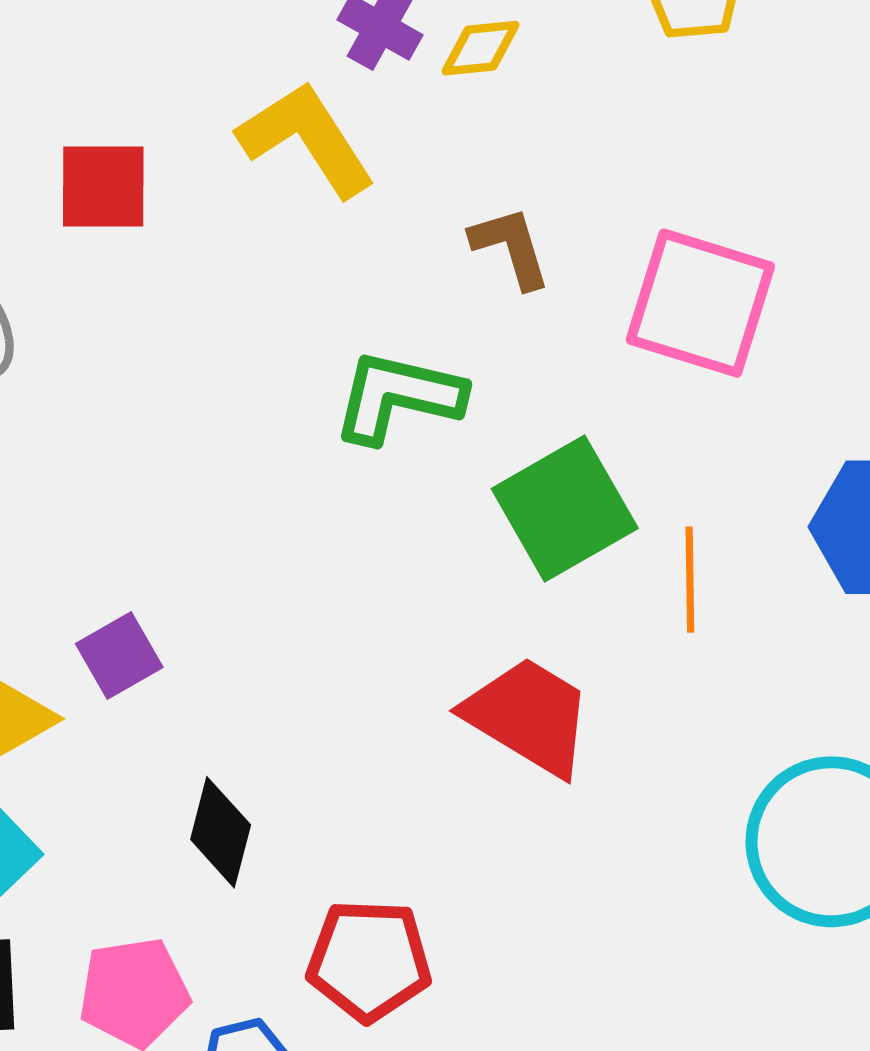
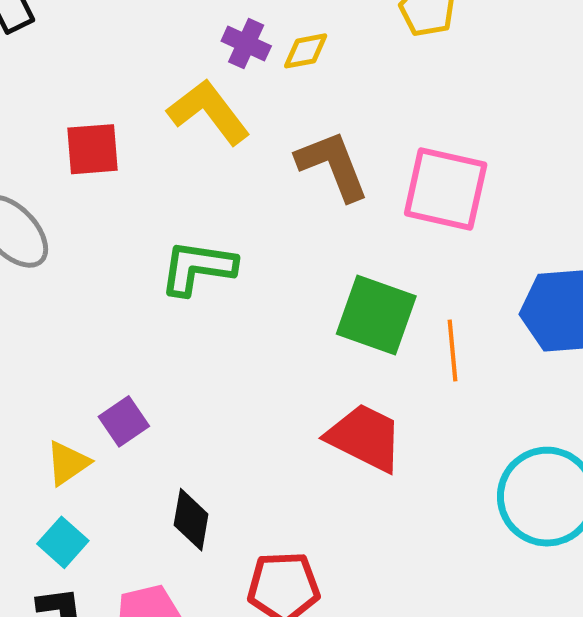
brown L-shape: (511, 247) -> (333, 165), size x1.5
green L-shape: (398, 397) -> (198, 268), moved
green square: (565, 509) -> (376, 315), turned -36

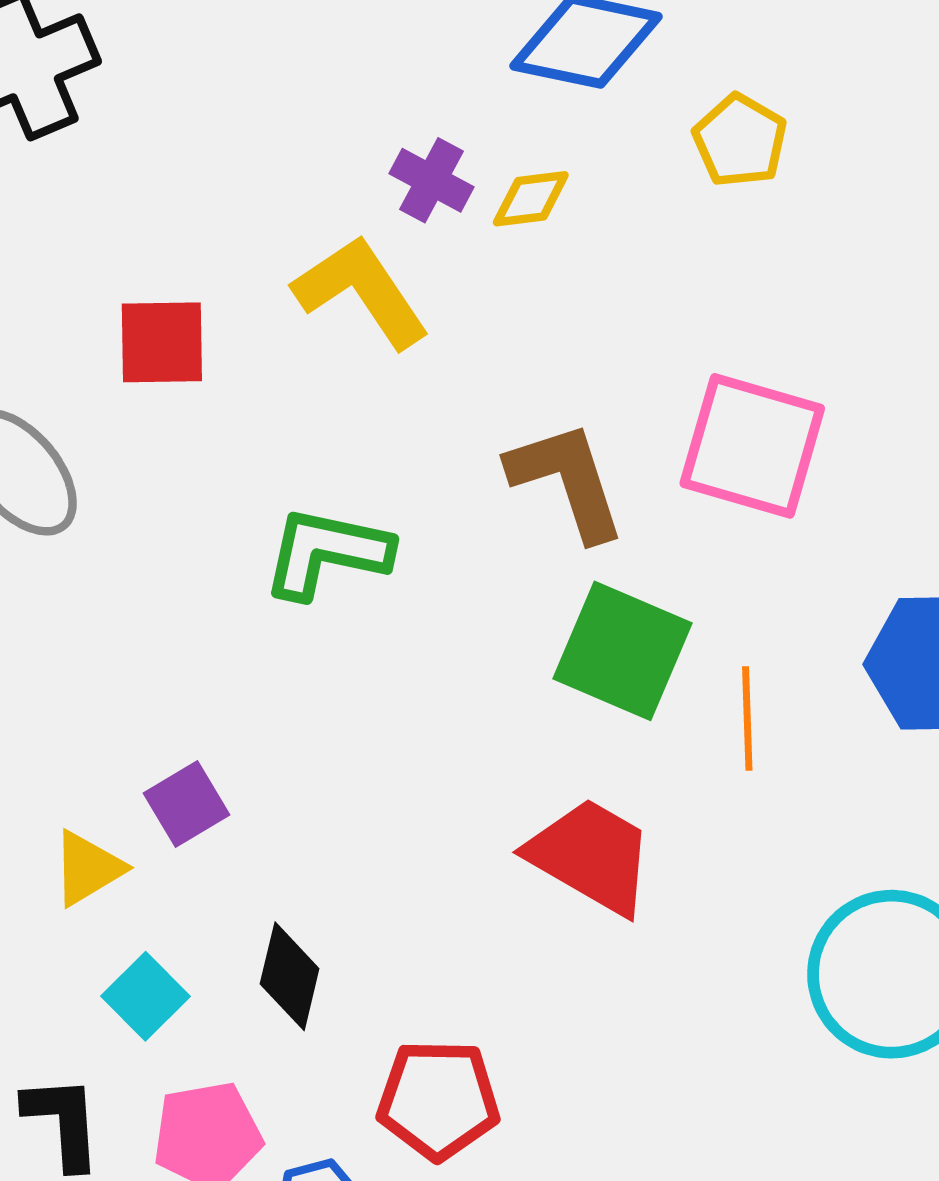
brown L-shape: (333, 165) -> (567, 480), moved
cyan square: (63, 542) -> (146, 996), moved

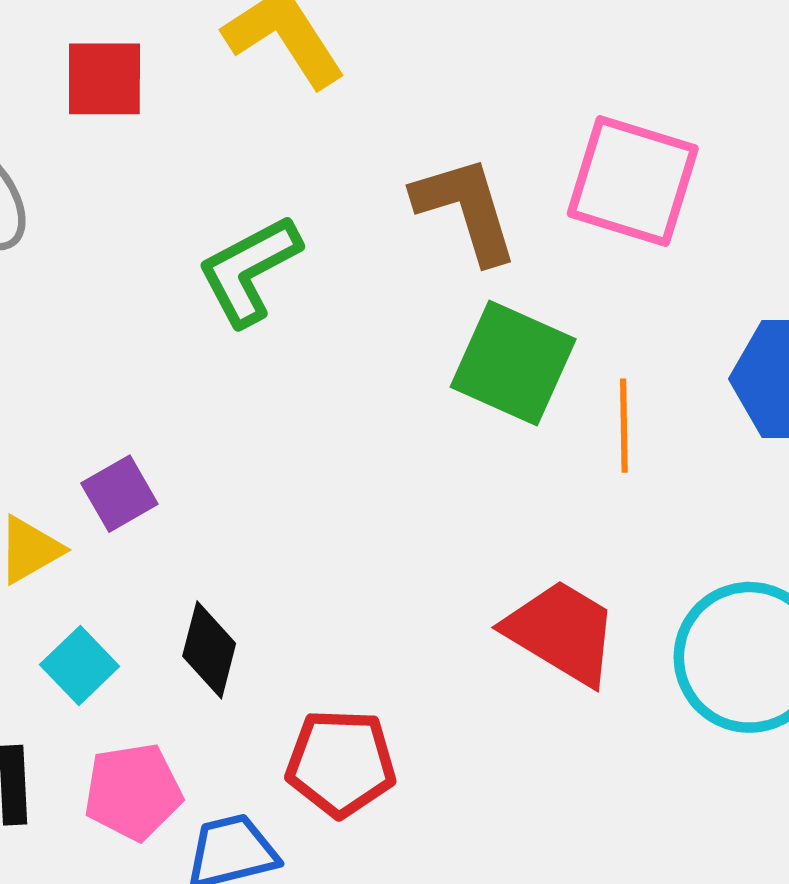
green L-shape: (327, 553) -> (249, 270), turned -41
red trapezoid: (591, 856) -> (562, 632), moved

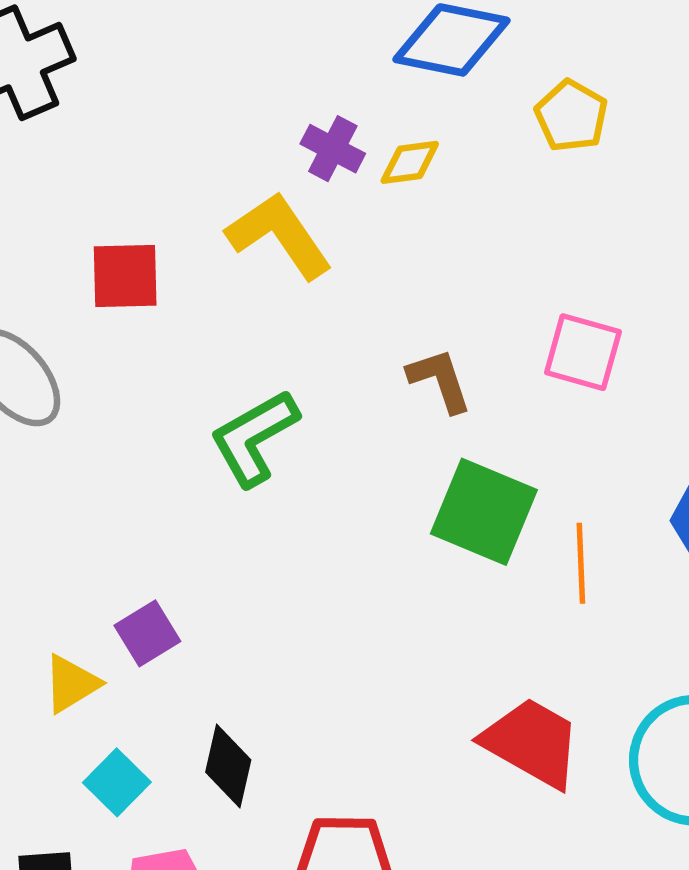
pink square: (633, 181) -> (583, 352), size x0.7
brown L-shape: (466, 209) -> (440, 380), size x0.7

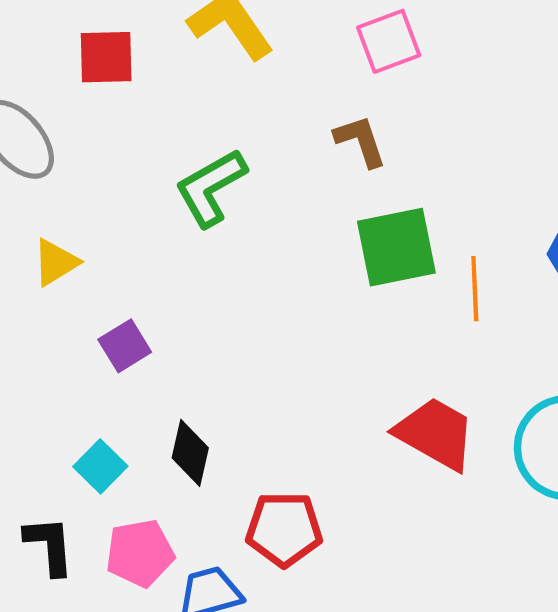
pink square: (583, 352) -> (389, 41), moved, turned -36
green square: (484, 512) -> (396, 247), turned -34
yellow triangle: (71, 684) -> (56, 262), moved

